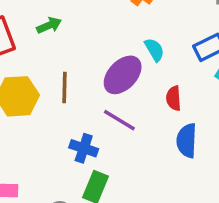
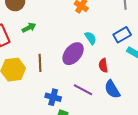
purple line: (119, 120) -> (83, 90), moved
blue semicircle: (187, 141) -> (112, 89), turned -30

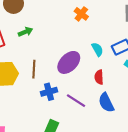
cyan semicircle: (91, 38) -> (97, 49), moved
blue cross: (53, 97) -> (49, 92), moved, turned -35

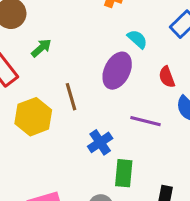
cyan semicircle: (97, 49) -> (137, 39), moved
blue cross: (49, 92) -> (100, 142), moved

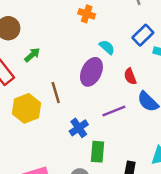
purple line: (145, 121) -> (114, 111), turned -35

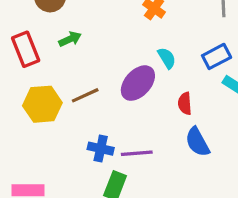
brown line: (56, 93) -> (85, 95), turned 65
purple line: (114, 111) -> (137, 153), moved
blue cross: (79, 128) -> (101, 149), turned 30

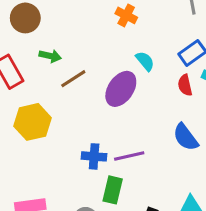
green arrow: (70, 39) -> (50, 56), turned 45
brown line: (85, 95) -> (73, 79), moved
red semicircle: (185, 104) -> (185, 85), moved

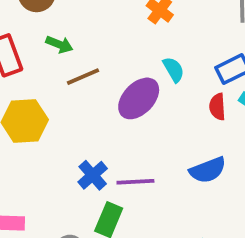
blue semicircle: (186, 137) -> (208, 170), turned -84
blue cross: (94, 156) -> (93, 175), turned 35

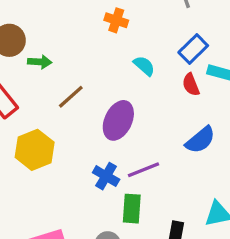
green arrow: (59, 44) -> (40, 62), moved
purple ellipse: (139, 98) -> (118, 120), moved

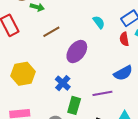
yellow hexagon: (35, 150) -> (23, 74), moved
purple line: (144, 170) -> (102, 93), moved

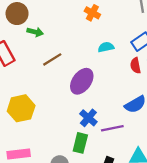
cyan semicircle: (99, 22) -> (106, 47), turned -64
blue cross: (63, 83) -> (88, 118), moved

